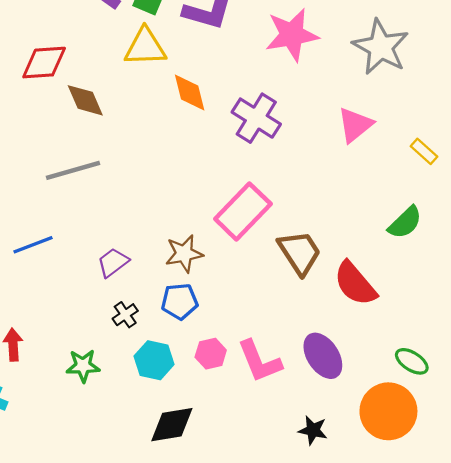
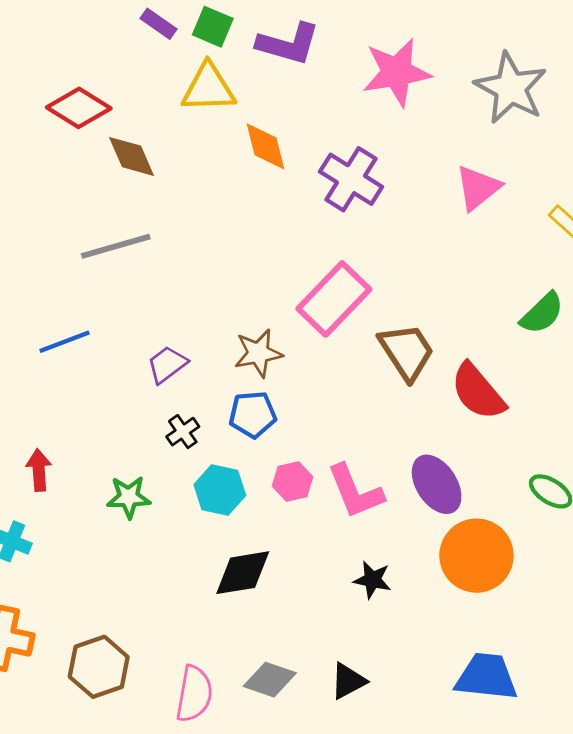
red diamond: (44, 63) -> (79, 108), turned 36
orange circle: (388, 411) -> (476, 556), moved
black star: (313, 430) -> (372, 580), moved

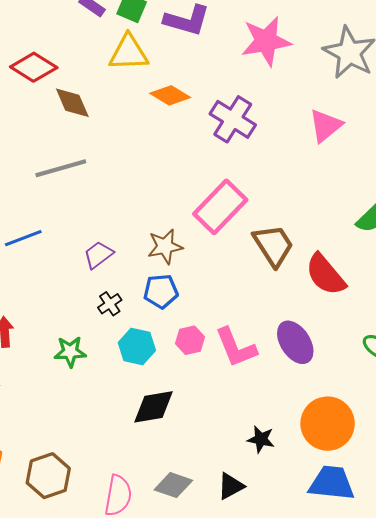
orange diamond: (265, 146) -> (170, 95), turned -45
orange circle: (476, 556) -> (328, 424), moved
black star: (372, 580) -> (261, 439), moved

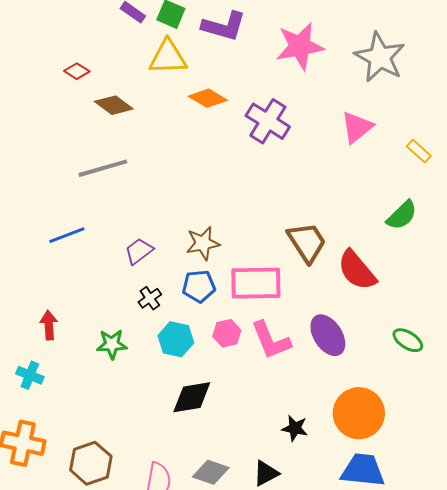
red diamond: (34, 67) -> (77, 71), size x0.6
brown diamond: (72, 103) -> (114, 105), turned -30
pink rectangle: (220, 207) -> (256, 283), moved, turned 45

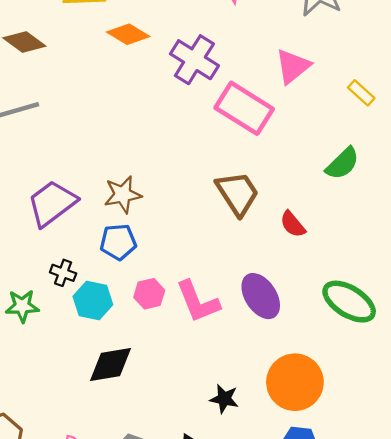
purple trapezoid: (139, 251) -> (52, 203), size x1.6
red semicircle: (357, 270) -> (293, 224), size x0.6
pink rectangle: (256, 283) -> (244, 108), moved, turned 33
black cross: (150, 298) -> (63, 273), moved, turned -35
green ellipse: (408, 340) -> (349, 302), size x1.6

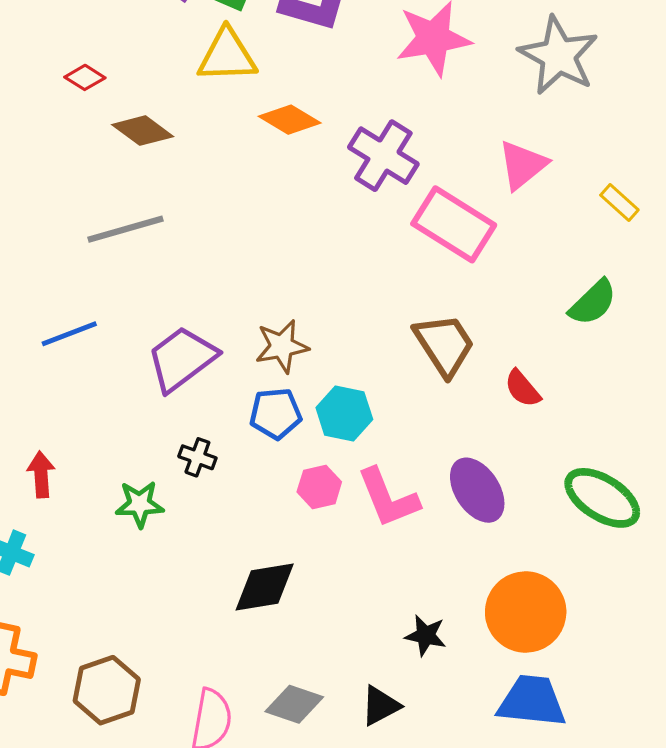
cyan hexagon: (93, 300) -> (344, 413), moved

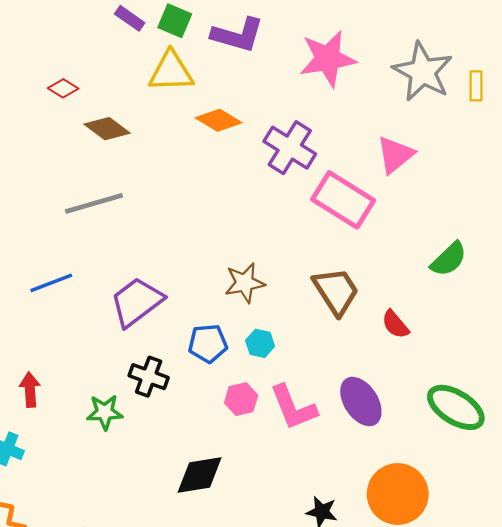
yellow rectangle: (619, 202) -> (476, 86), moved, turned 48
brown star: (282, 346) -> (245, 283), moved
cyan hexagon: (344, 413) -> (260, 343), size x0.7
black cross: (197, 457) -> (149, 377), size x1.4

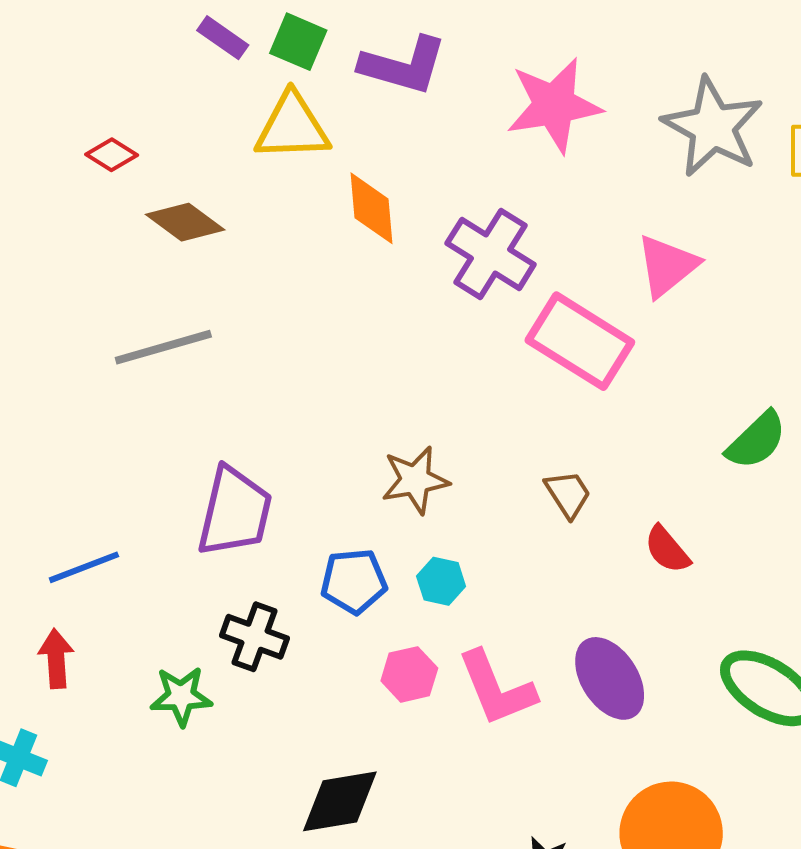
orange diamond: (219, 120) -> (372, 208), turned 54
blue line: (51, 283) -> (84, 567), moved
brown trapezoid: (336, 291) -> (568, 494), size x0.6
purple trapezoid: (137, 302) -> (235, 512), turned 140

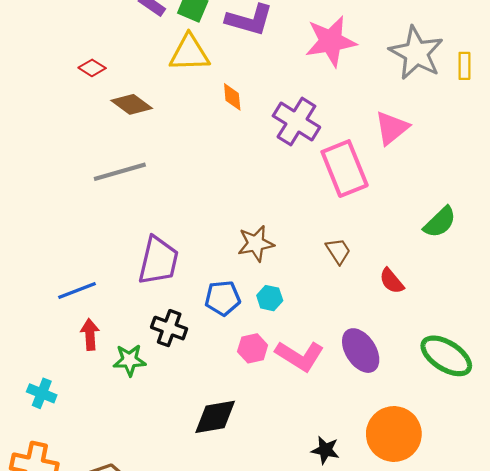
orange diamond: (372, 208) -> (232, 97), size x0.7
pink rectangle: (580, 341) -> (345, 169), turned 36
red arrow: (56, 659) -> (90, 334), moved
pink L-shape: (497, 688) -> (300, 356), turned -36

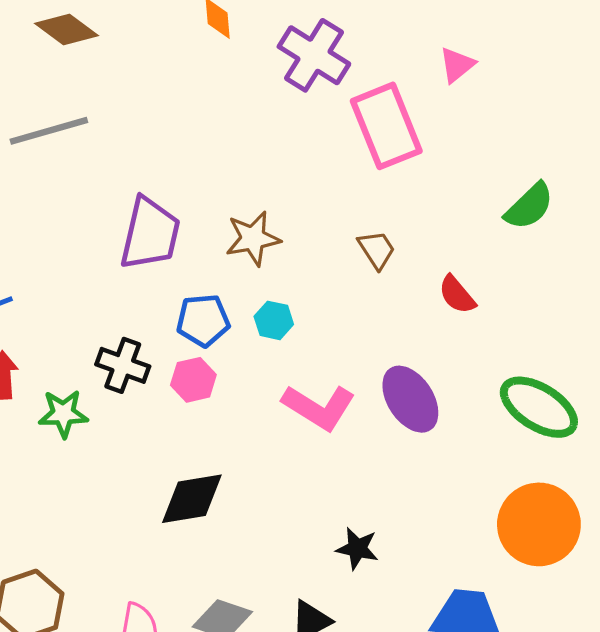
pink triangle: (392, 128) -> (457, 65), size x0.7
purple trapezoid: (158, 261) -> (150, 234), moved
pink hexagon: (253, 348) -> (193, 380), moved
orange circle: (394, 434) -> (539, 524), moved

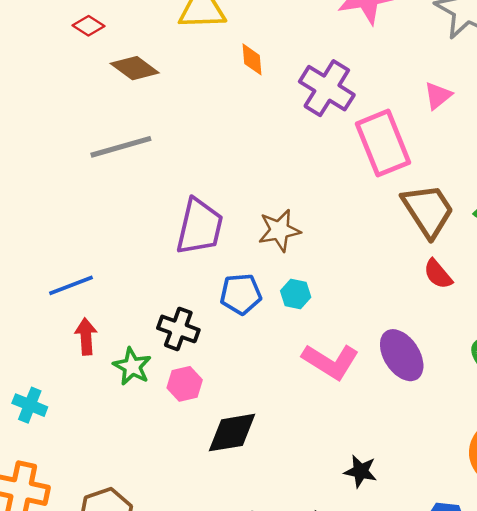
brown trapezoid: (377, 250) -> (428, 210), moved, size x1.8
pink hexagon: (193, 380) -> (185, 384), moved
green star: (63, 414) -> (132, 366), turned 30

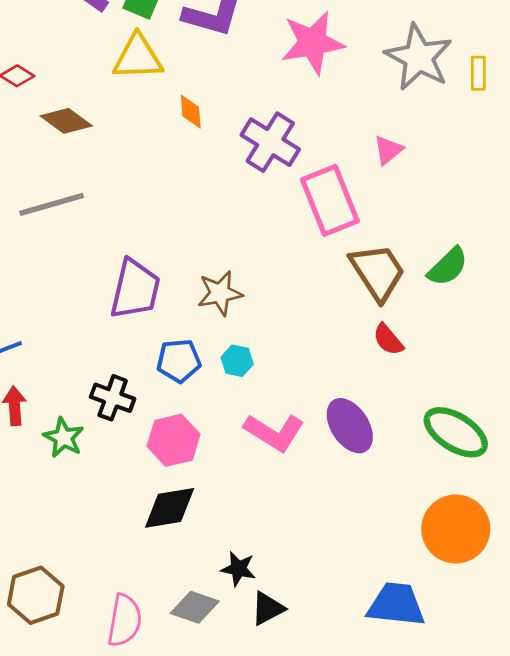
pink hexagon: (185, 384) -> (174, 440), moved, size x1.4
black star: (361, 471) -> (238, 569), moved

